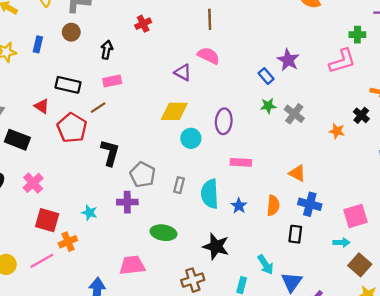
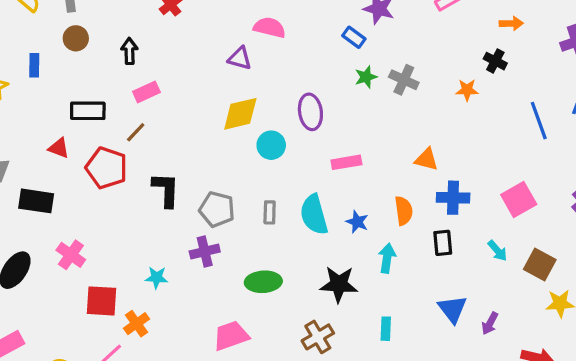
cyan arrow: (341, 243) -> (498, 251), moved, turned 63
cyan arrow: (266, 265) -> (387, 258), moved, turned -126

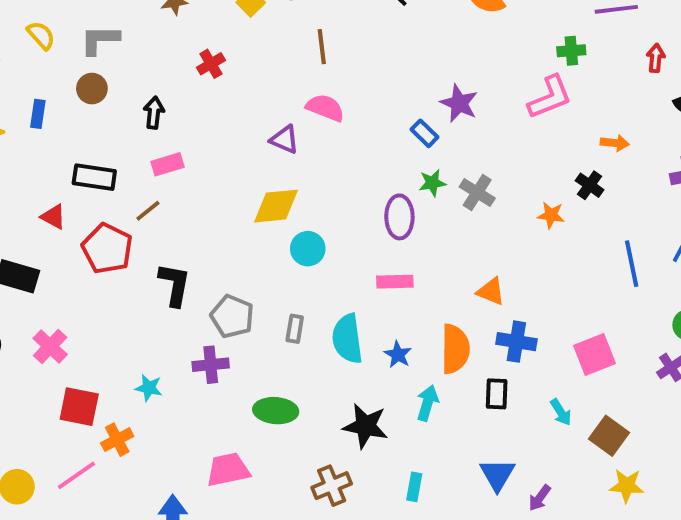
purple ellipse: (310, 112) -> (399, 217), moved
orange semicircle: (404, 211) -> (455, 349), size x1.4

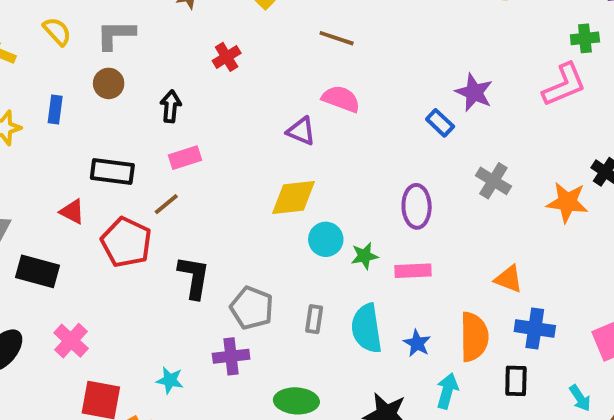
brown line: (322, 47) -> (337, 38), turned -64
green star: (432, 183) -> (364, 256), moved
orange star: (551, 215) -> (567, 202), size x1.5

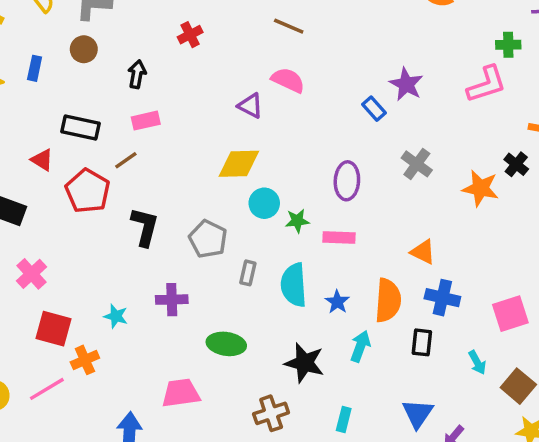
gray pentagon: (252, 308) -> (208, 239), moved

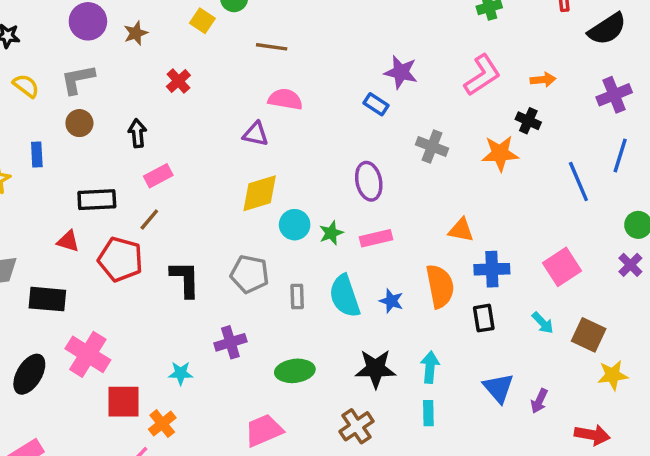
pink L-shape: (487, 84) -> (482, 75), moved
pink cross: (31, 274) -> (88, 354), size x1.4
cyan arrow: (360, 346) -> (430, 367), moved

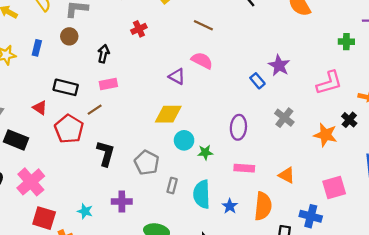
pink rectangle: (376, 238) -> (244, 168), moved
pink square: (562, 267) -> (334, 187), moved
blue cross: (492, 269) -> (311, 216), moved

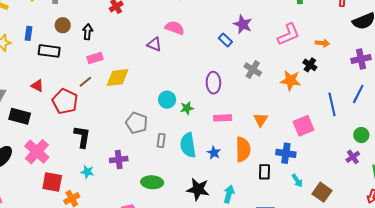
brown circle: (69, 36) -> (63, 25), moved
black rectangle: (66, 87) -> (49, 51), moved
yellow diamond: (168, 114) -> (118, 77), moved
black L-shape: (106, 153) -> (82, 137), moved
orange triangle: (287, 175) -> (261, 120), turned 42

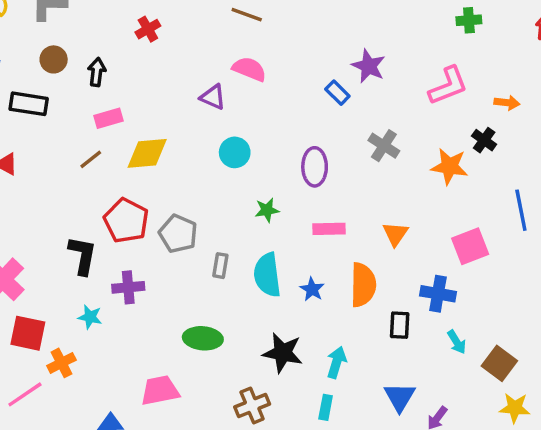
cyan circle: (167, 100) -> (235, 152), moved
red pentagon: (65, 101) -> (126, 221), moved
purple cross: (119, 160) -> (128, 287), moved

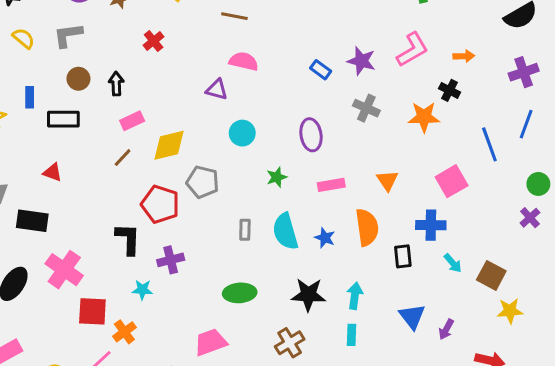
purple star: (369, 66) -> (361, 61), moved
gray pentagon: (178, 234) -> (203, 182), moved

